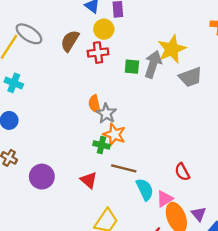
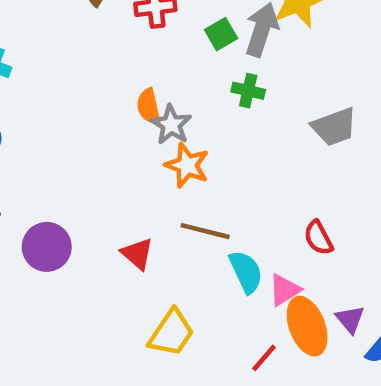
green square: (132, 67) -> (221, 34), turned -35
gray trapezoid: (190, 77) -> (334, 127), moved
green cross: (102, 145) -> (248, 91), moved

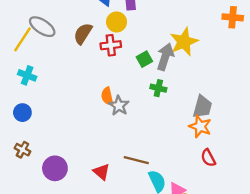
gray trapezoid: (334, 127) -> (202, 107), turned -55
orange star: (187, 165) -> (200, 126), moved
red semicircle: (318, 238) -> (208, 158), moved

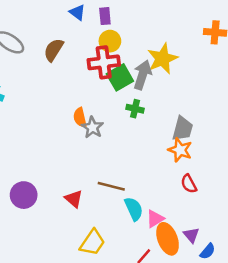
yellow circle: (117, 22) -> (110, 41), moved
red cross: (111, 45) -> (104, 62), moved, size x1.4
green square: (144, 59) -> (120, 77), size x1.5

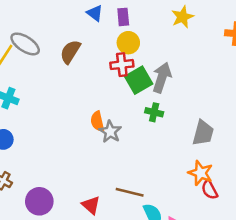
yellow star: (163, 59) -> (182, 17), moved, size x0.7
red cross: (104, 62) -> (122, 65), size x0.7
orange star: (180, 150) -> (201, 173), moved

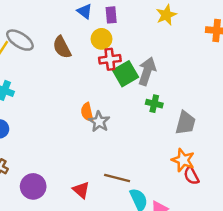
yellow circle: (128, 43) -> (101, 39), moved
brown semicircle: (70, 52) -> (62, 47), turned -60
green cross: (154, 112) -> (154, 104), moved

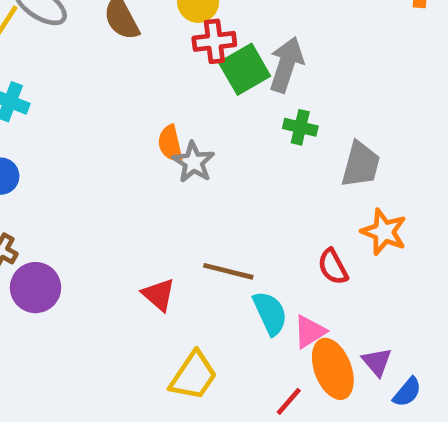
orange star: (183, 160) -> (384, 232), moved
red semicircle: (191, 176) -> (333, 267), moved
purple circle: (33, 186) -> (36, 288), moved

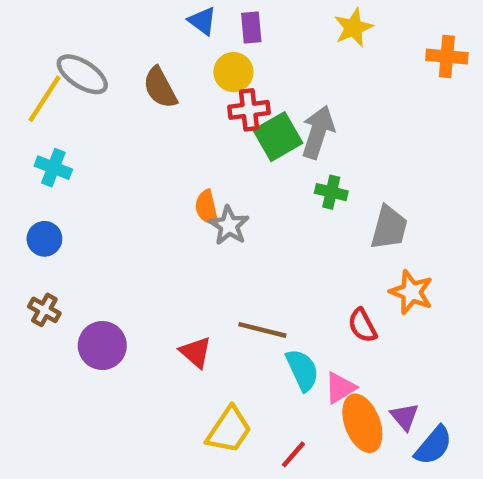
purple circle: (36, 288) -> (102, 345), moved
blue semicircle: (407, 392) -> (434, 446), size x1.4
red line: (289, 401) -> (293, 454), moved

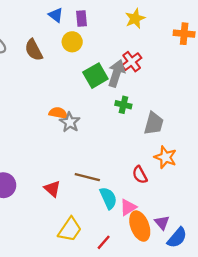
red cross: (249, 110) -> (132, 62), moved, turned -30
orange semicircle: (207, 208) -> (58, 113), turned 114

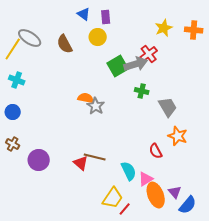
yellow star: (135, 18) -> (164, 28), moved
gray arrow: (116, 73) -> (136, 64), turned 55
gray trapezoid: (154, 123) -> (168, 107), turned -45
brown line: (87, 177) -> (95, 157), moved
yellow trapezoid: (70, 230) -> (113, 198), moved

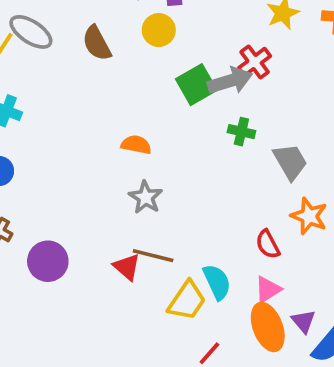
gray star: (96, 106) -> (146, 197), moved
pink triangle: (146, 179) -> (268, 289), moved
yellow trapezoid: (113, 198) -> (187, 301), moved

